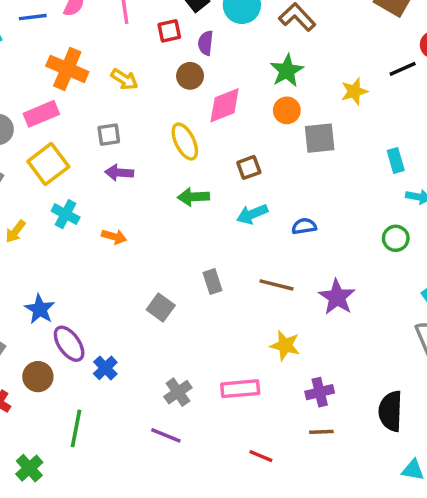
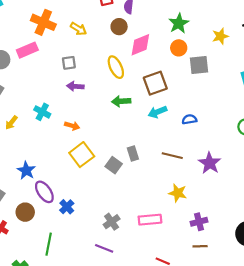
yellow square: (48, 164) -> (82, 155), moved
brown square: (249, 167) -> (155, 83), size x1.6
gray square: (161, 307) -> (114, 165), moved

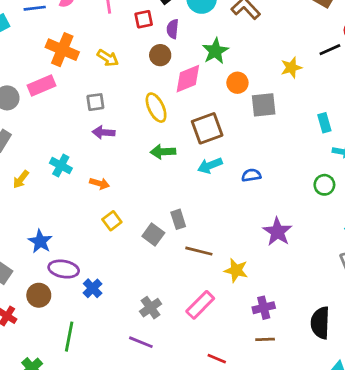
green star: (179, 23) -> (215, 51), moved
yellow square: (82, 155) -> (112, 221), size x0.6
brown line: (172, 156) -> (199, 251), moved
purple ellipse: (44, 192) -> (64, 269), turned -45
pink rectangle: (150, 220) -> (200, 305), turned -40

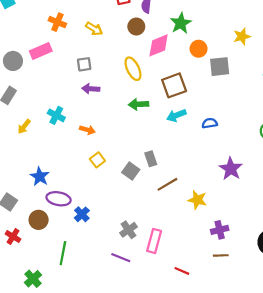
orange cross: (62, 50) -> (57, 22), size x0.7
brown line: (199, 251) -> (167, 184), turned -45
pink rectangle: (200, 305) -> (154, 241), moved, turned -30

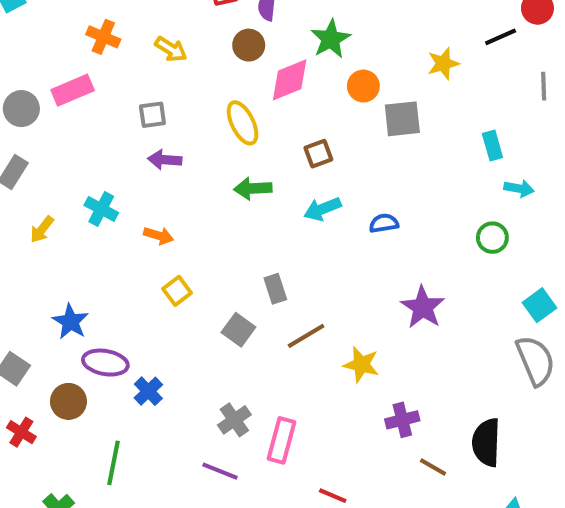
brown square: (174, 85) -> (318, 154), size x0.6
gray square: (131, 171) -> (238, 330), moved
brown line: (221, 255) -> (433, 467), moved, turned 32

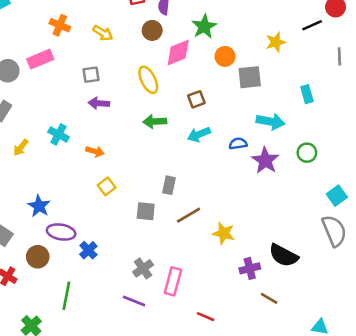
cyan arrow: (519, 188) -> (270, 121), moved, size x1.5
gray rectangle: (275, 289) -> (169, 185), turned 30
purple star: (423, 307) -> (265, 160), moved
gray square: (238, 330) -> (146, 211), turned -30
black semicircle: (486, 442) -> (284, 255), moved, turned -64

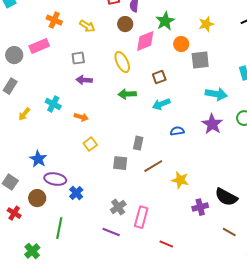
yellow star: (276, 42) -> (206, 24), moved
blue semicircle: (238, 144) -> (177, 131), moved
brown line: (269, 298) -> (229, 232), moved

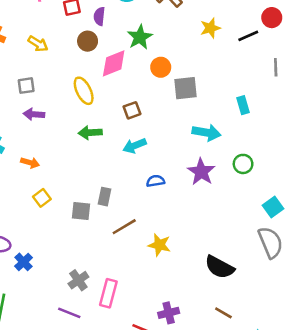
yellow star: (206, 24) -> (210, 28), moved
gray square: (120, 163) -> (81, 211), moved
purple cross: (200, 207) -> (169, 313), moved

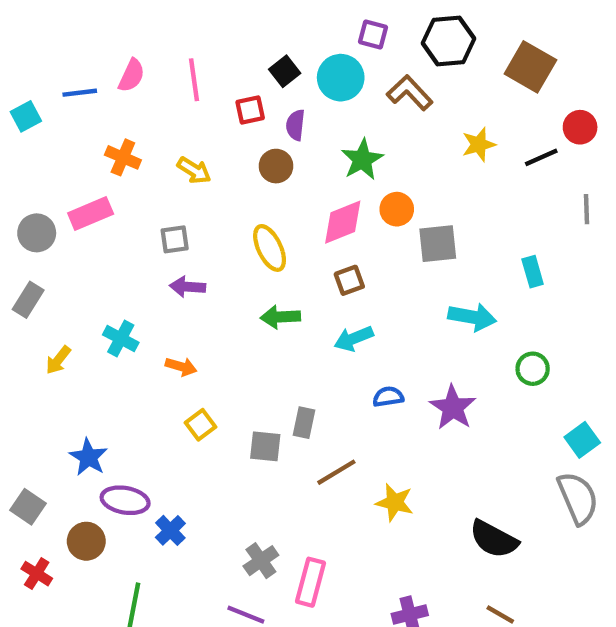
pink diamond: (114, 63) -> (343, 222), moved
purple star: (201, 172) -> (453, 408), moved

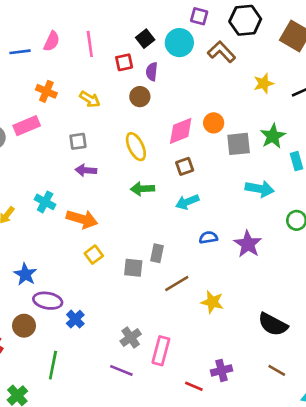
green star: (362, 160) -> (273, 136), moved
orange arrow: (181, 367) -> (82, 219), size x1.6

